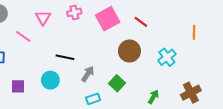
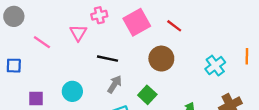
pink triangle: (43, 18) -> (78, 33), moved
orange line: (194, 32) -> (247, 56), moved
black line: (65, 57) -> (107, 59), moved
cyan cross: (167, 57) -> (215, 66), moved

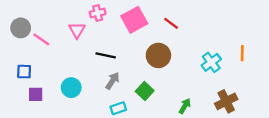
gray circle: (14, 16) -> (21, 28), moved
blue square: (14, 66) -> (24, 72), moved

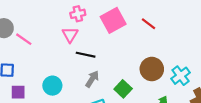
pink triangle: (77, 30) -> (70, 35), moved
brown circle: (158, 55) -> (152, 69), moved
cyan cross: (211, 62) -> (181, 76), moved

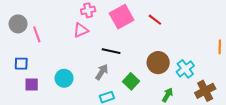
pink triangle: (70, 35) -> (81, 30), turned 35
pink line: (24, 39) -> (37, 34), turned 35
black line: (86, 55) -> (111, 51), moved

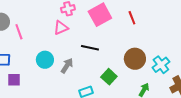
red line: (155, 20) -> (132, 18), turned 32
gray arrow: (102, 72) -> (67, 66), moved
cyan circle: (64, 78) -> (45, 60), moved

